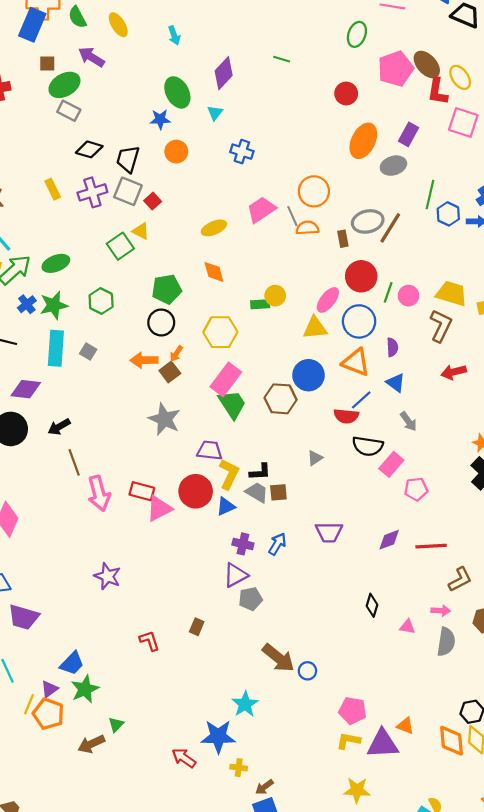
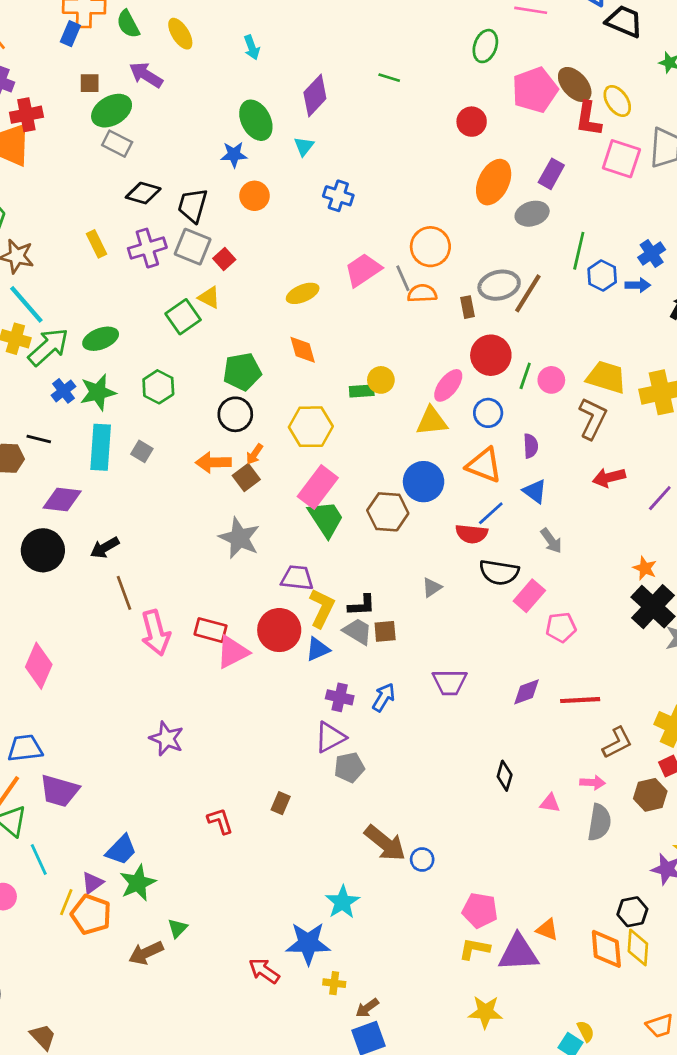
blue rectangle: (32, 25) -> (70, 34), size x0.6
blue circle: (359, 321) -> (488, 413), size x0.7

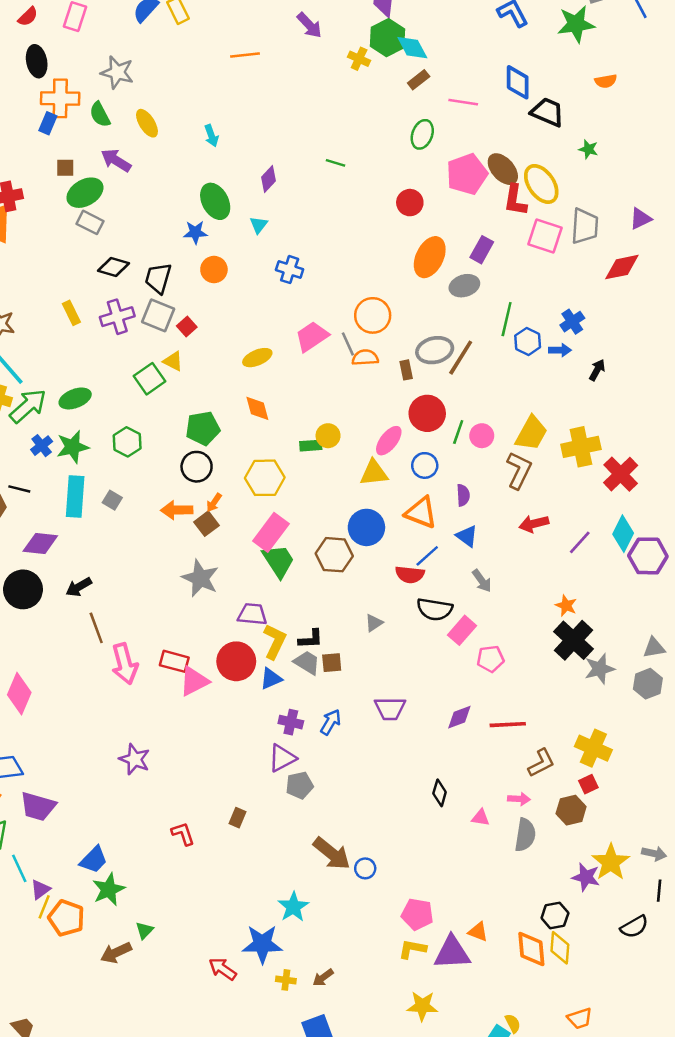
purple diamond: (315, 95) -> (268, 179), size x0.7
yellow ellipse: (617, 101) -> (541, 184), size x1.4
yellow trapezoid: (606, 377) -> (531, 433), turned 102
purple triangle: (92, 883) -> (40, 889), moved
brown arrow: (367, 1008) -> (323, 978), moved

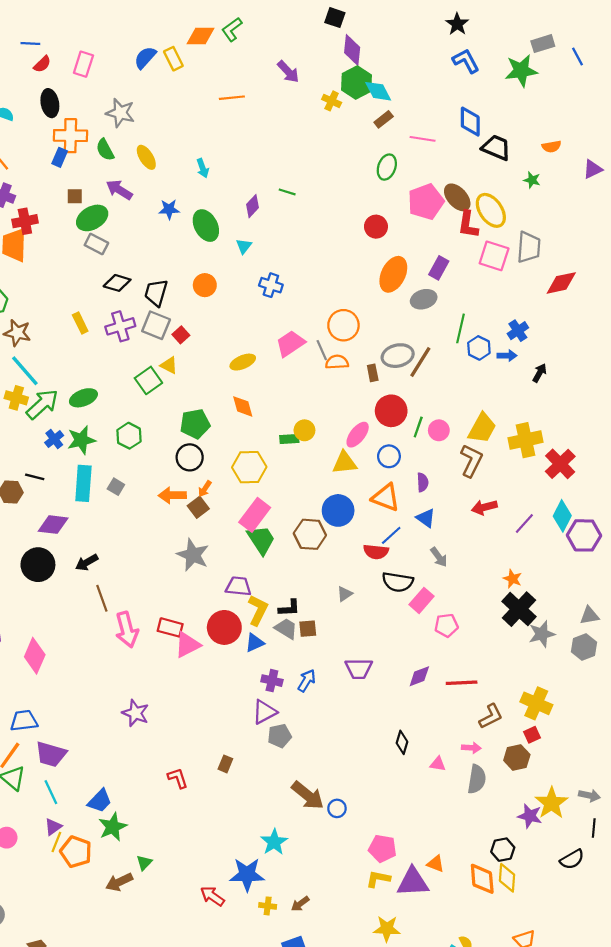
orange semicircle: (606, 81) -> (551, 146), moved
green line: (335, 163) -> (287, 192), moved
purple triangle: (640, 219) -> (593, 169), moved
blue star: (195, 232) -> (169, 209), moved
cyan line: (19, 868) -> (51, 792), moved

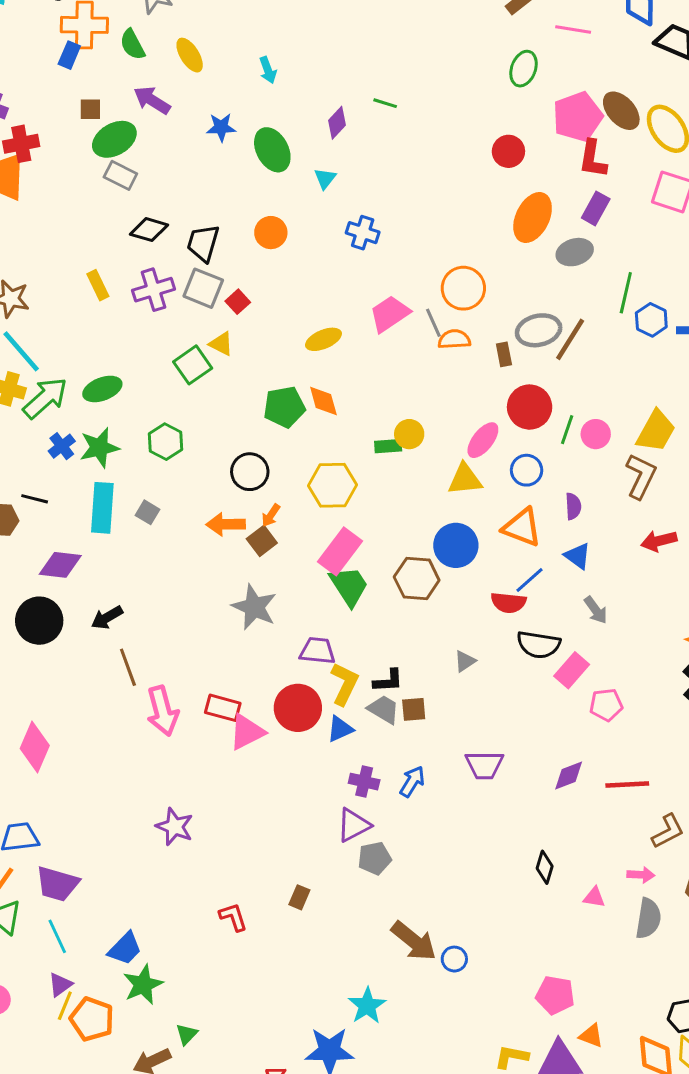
red L-shape: (468, 224) -> (593, 159), moved
green pentagon: (195, 424) -> (284, 407), moved
pink pentagon: (382, 848) -> (555, 995), moved

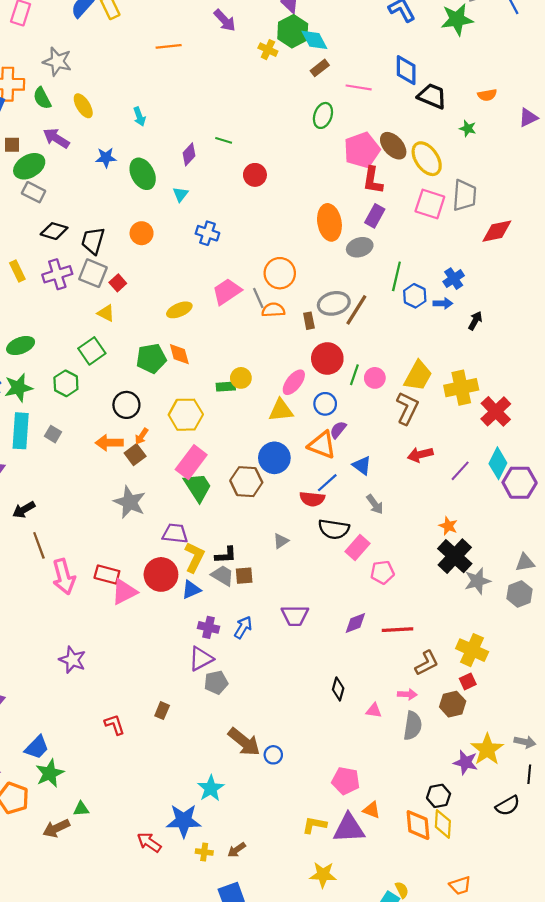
red circle: (508, 151) -> (255, 175), moved
orange ellipse: (533, 217) -> (329, 222), turned -36
green square: (193, 365) -> (92, 351), moved
purple semicircle: (573, 506) -> (338, 430), moved, turned -138
green triangle: (187, 1034) -> (81, 809), turned 42

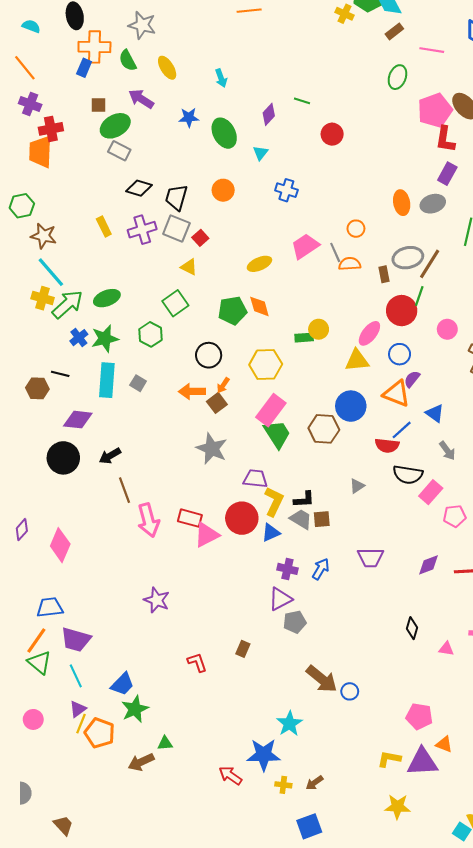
orange ellipse: (329, 222) -> (402, 203), moved, size x0.7
orange circle: (280, 273) -> (356, 229), size x0.6
green line: (354, 375) -> (419, 296), moved

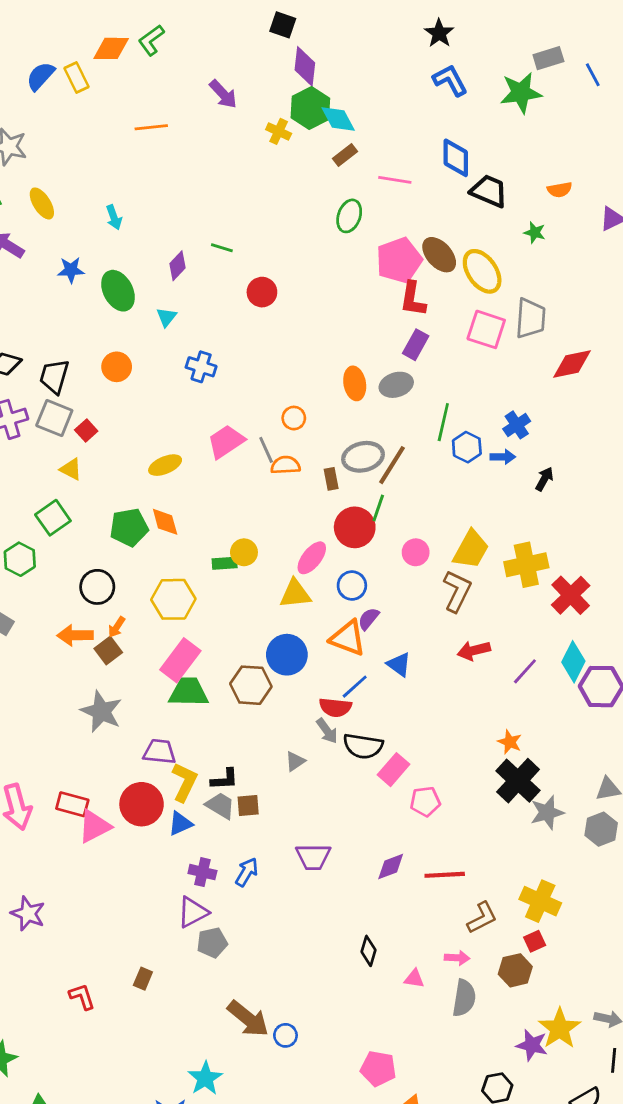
green trapezoid: (277, 434) -> (189, 692), turned -56
gray arrow: (447, 451) -> (327, 731), moved

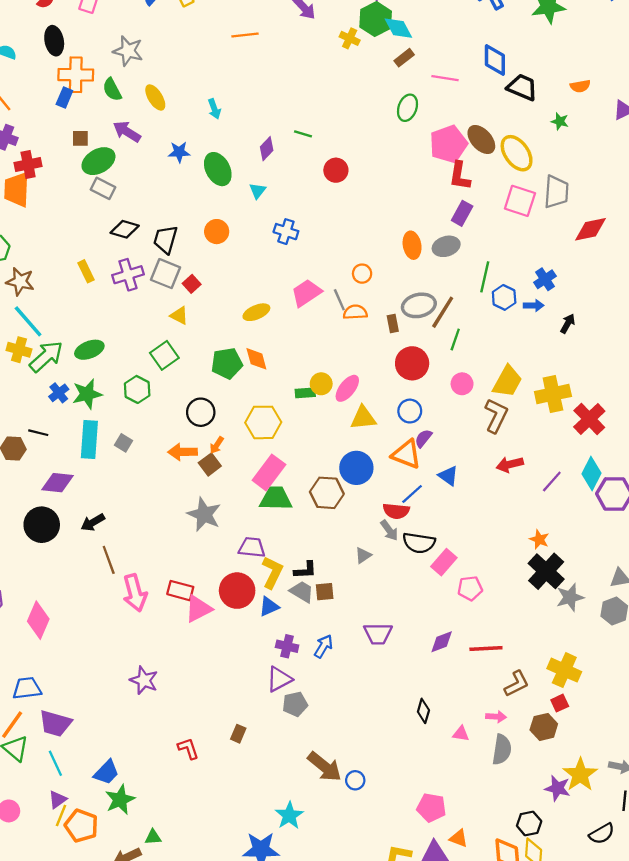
green line: (378, 508) -> (455, 339), moved
pink ellipse: (312, 558) -> (347, 388), moved

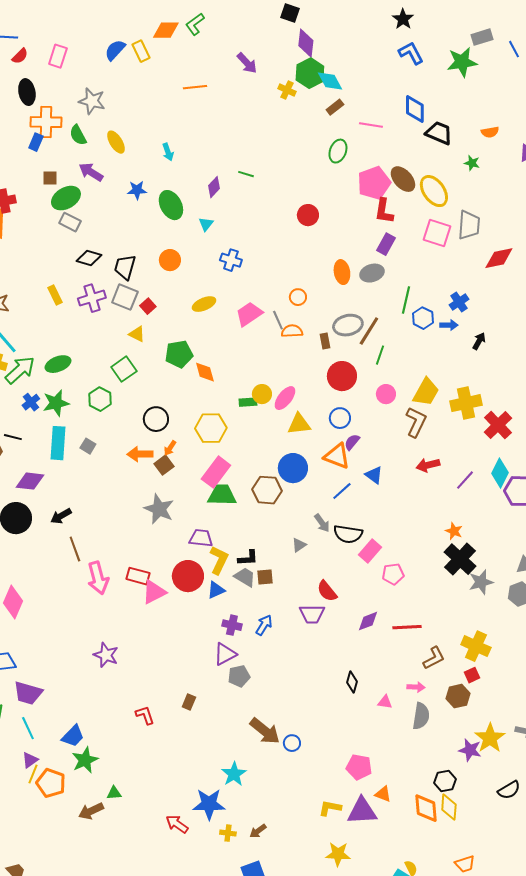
red circle: (336, 170) -> (308, 215), moved
yellow ellipse: (256, 312) -> (204, 304), moved
green pentagon: (227, 363) -> (179, 354), moved
red semicircle: (396, 511) -> (327, 591), moved, turned 45

